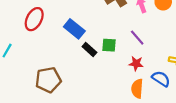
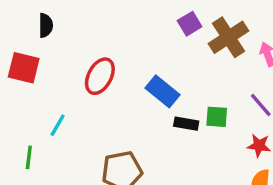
black rectangle: (89, 49) -> (186, 124), turned -32

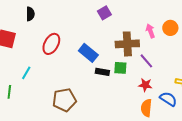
black semicircle: (46, 25) -> (30, 14), moved
brown cross: (229, 37) -> (127, 44), moved, turned 30

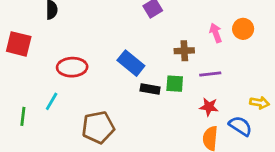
red ellipse: (51, 44) -> (72, 67), moved, turned 60
brown cross: (127, 44) -> (184, 51), size x0.6
purple line: (146, 61) -> (210, 74), turned -56
cyan line: (26, 73) -> (52, 101), moved

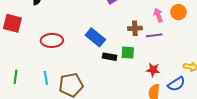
purple line: (210, 74) -> (154, 35), moved
cyan line: (52, 101) -> (46, 78), moved, turned -40
blue semicircle: (240, 126) -> (176, 84), turned 114

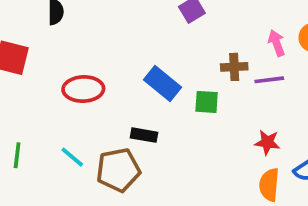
green square: (128, 53) -> (207, 102), moved
black rectangle: (110, 57) -> (144, 135), moved
cyan line: (46, 78) -> (72, 157), turned -40

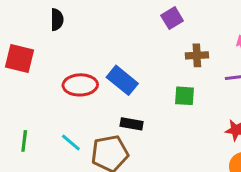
brown cross: (234, 67) -> (197, 55), moved
blue rectangle: (162, 83) -> (122, 80), moved

